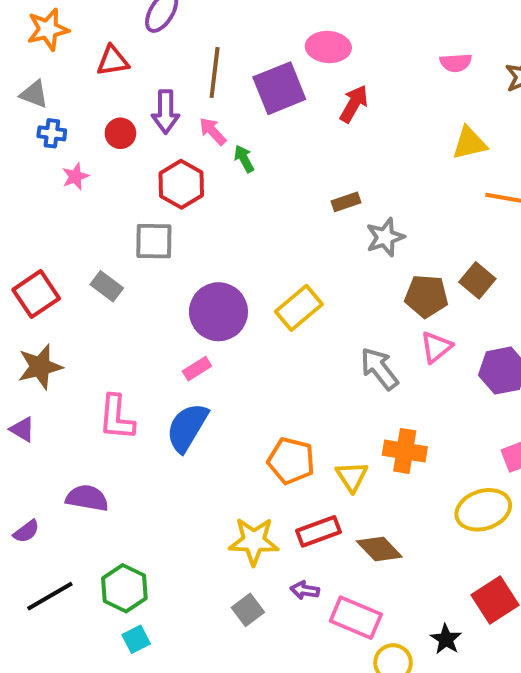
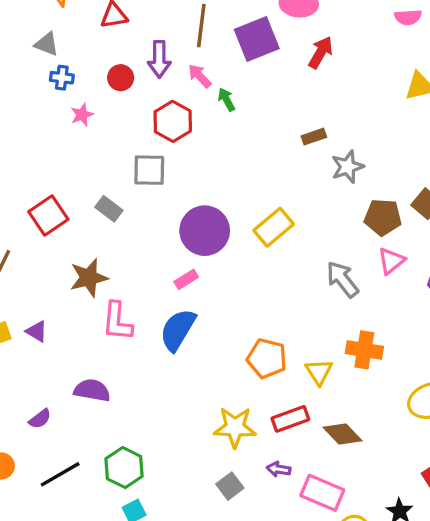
brown star: (40, 367) -> (89, 278), moved

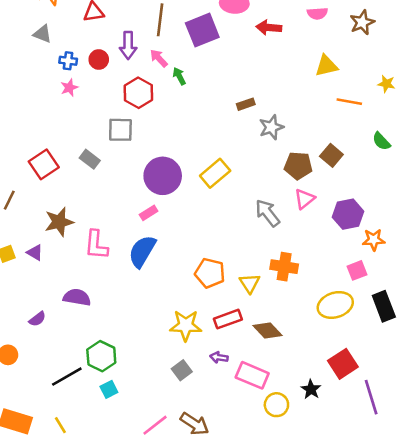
red arrow: (321, 52) -> (269, 28), moved, turned -115
blue cross: (62, 78) -> (68, 61), moved
brown star: (89, 278) -> (59, 222), moved
black line: (60, 474) -> (67, 377), moved

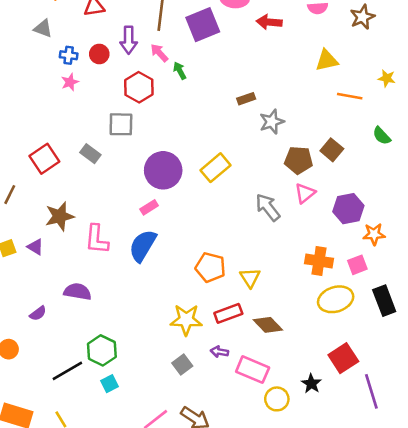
orange cross: (284, 267) -> (319, 261), moved

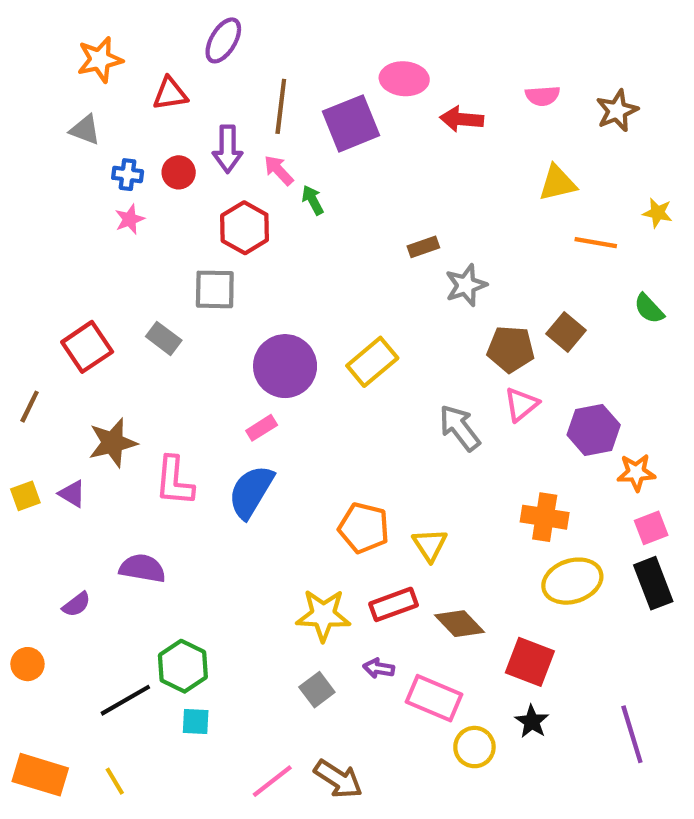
pink square: (357, 265) -> (651, 528), moved
red square: (343, 358) -> (530, 662), moved, turned -36
cyan square: (109, 384) -> (196, 722), turned 30

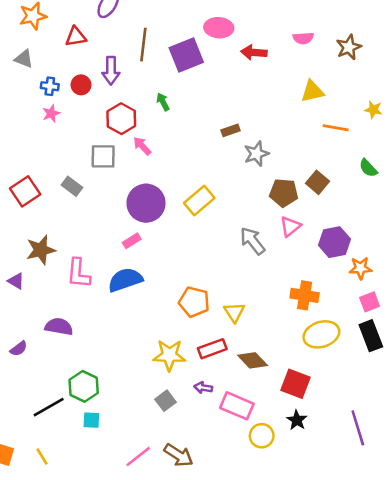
pink arrow: (279, 170) -> (142, 146), moved
blue semicircle: (251, 492) -> (125, 280), turned 40

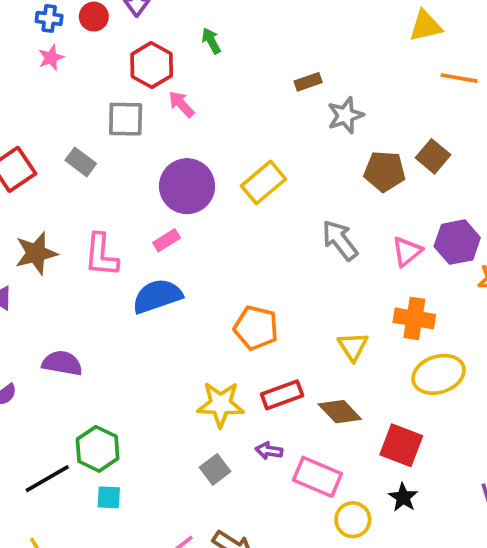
pink triangle: (290, 227) -> (407, 251), moved
pink L-shape: (78, 273) -> (101, 255), moved
yellow triangle: (234, 312) -> (353, 346), moved

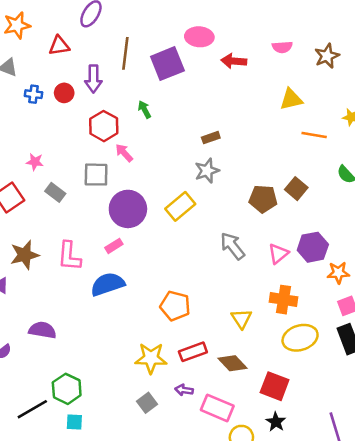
pink star: (51, 58) -> (35, 162), moved, turned 30
gray star: (345, 115) -> (207, 171), moved
gray square: (126, 119) -> (96, 175), moved

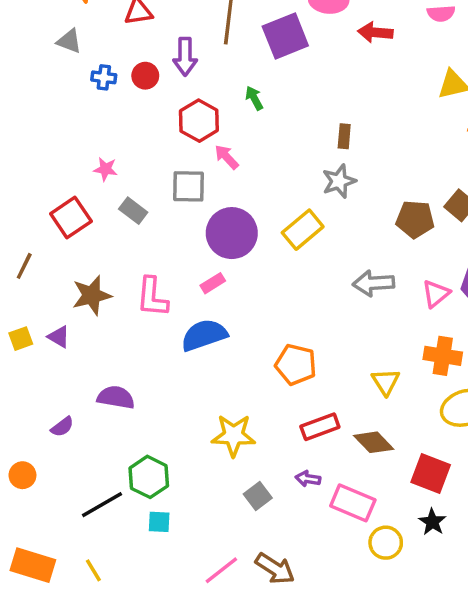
brown rectangle: (211, 138) -> (344, 136), turned -66
gray arrow: (232, 246) -> (374, 283), turned -56
yellow star: (151, 358) -> (233, 435), moved

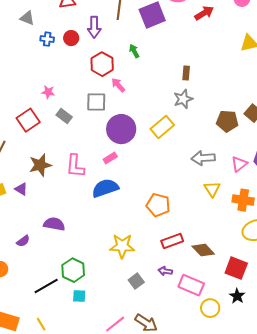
red arrow: (375, 32) -> (204, 13), turned 144
yellow triangle: (386, 382) -> (212, 189), moved

